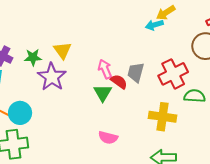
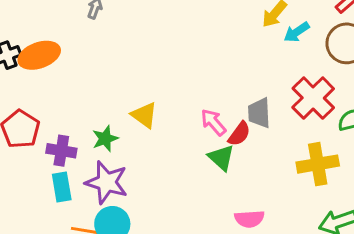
cyan arrow: (154, 25) -> (297, 32), moved
purple star: (52, 77) -> (107, 182), moved
red semicircle: (119, 82) -> (239, 134), turned 108

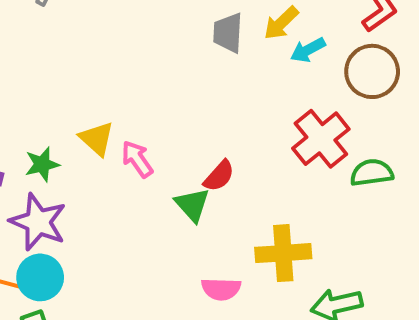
gray trapezoid: (259, 113) -> (228, 33), moved
pink arrow: (213, 122) -> (137, 159), moved
yellow cross: (318, 164) -> (283, 253), moved

